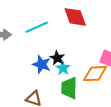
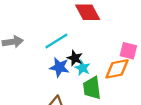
cyan line: (37, 27) -> (56, 41), moved

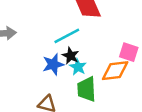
cyan line: (56, 41) -> (67, 36), moved
blue star: (59, 67) -> (53, 64), turned -30

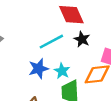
black star: (71, 56) -> (82, 39), moved

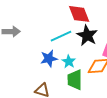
black star: (82, 39) -> (87, 35), size x1.5

